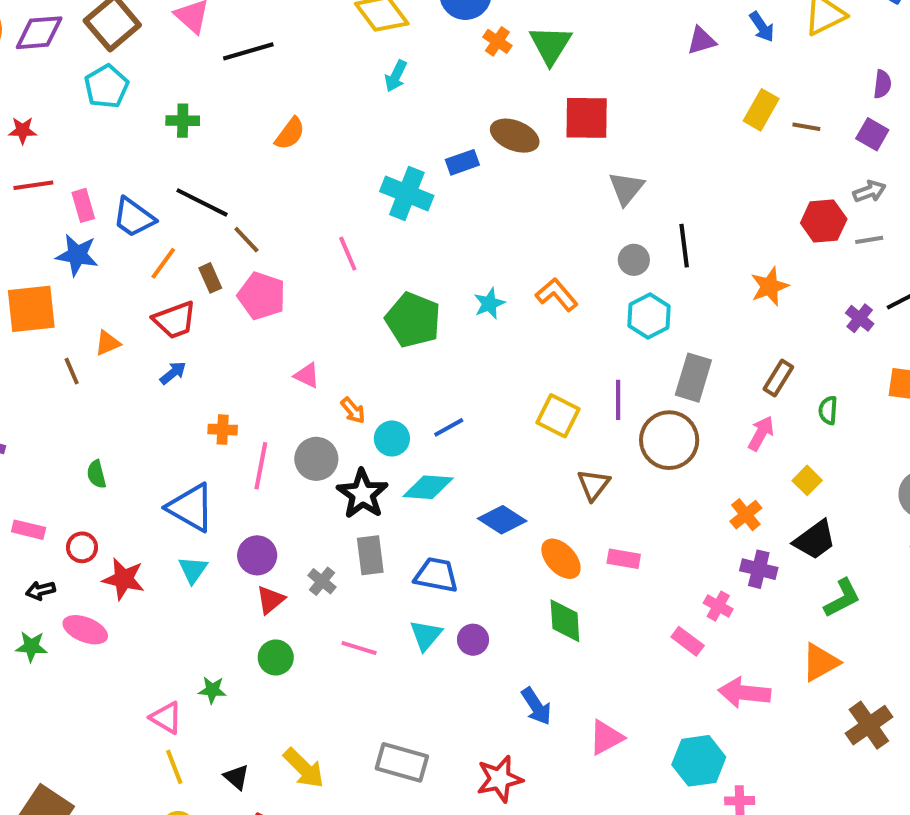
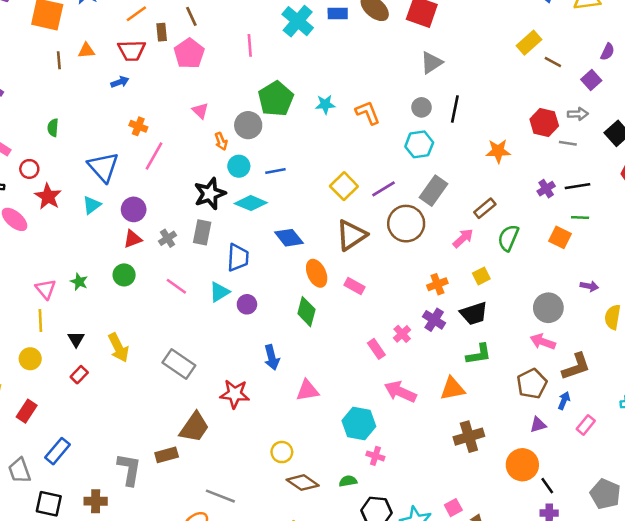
purple line: (618, 400) -> (383, 189), turned 40
green semicircle: (828, 410) -> (508, 238), size x1.5
gray circle: (316, 459) -> (248, 125), moved
brown triangle: (593, 485) -> (351, 235), size x1.5
blue trapezoid: (436, 575) -> (238, 258), turned 64

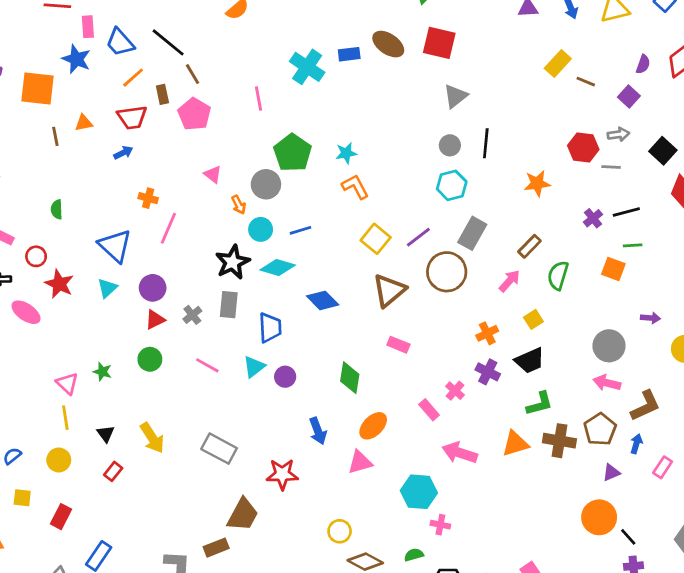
orange L-shape: (368, 113) -> (355, 187), moved
orange ellipse: (317, 273) -> (373, 426), moved, turned 76
brown cross: (469, 437) -> (559, 441), moved, turned 32

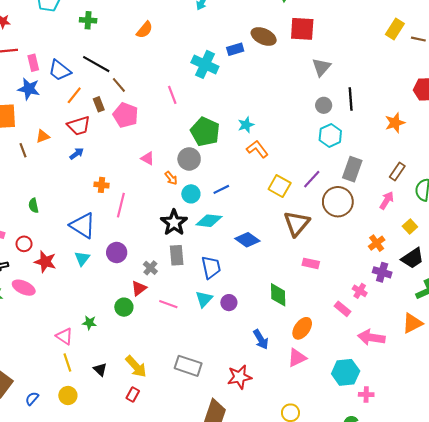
red triangle: (155, 320) -> (139, 288), moved
red rectangle: (113, 471) -> (133, 394), moved

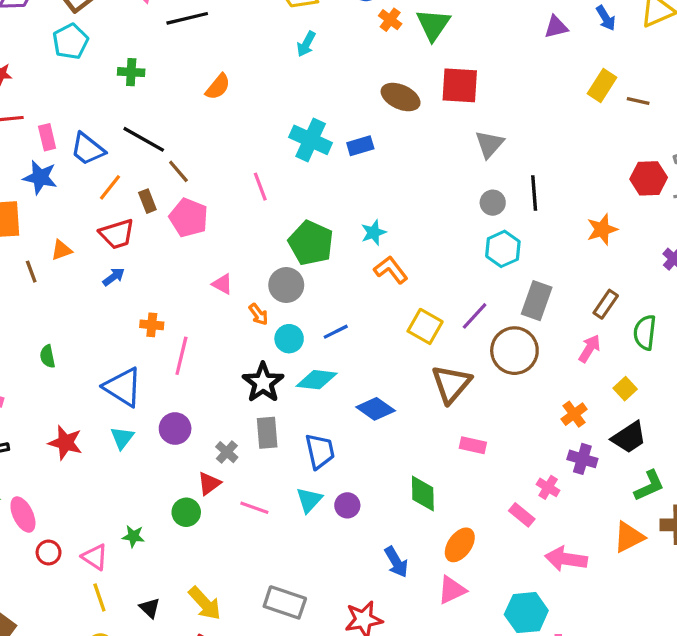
blue rectangle: (235, 49) -> (360, 146), moved
red circle: (24, 244) -> (49, 552), moved
pink ellipse: (24, 288) -> (23, 515), moved, turned 40

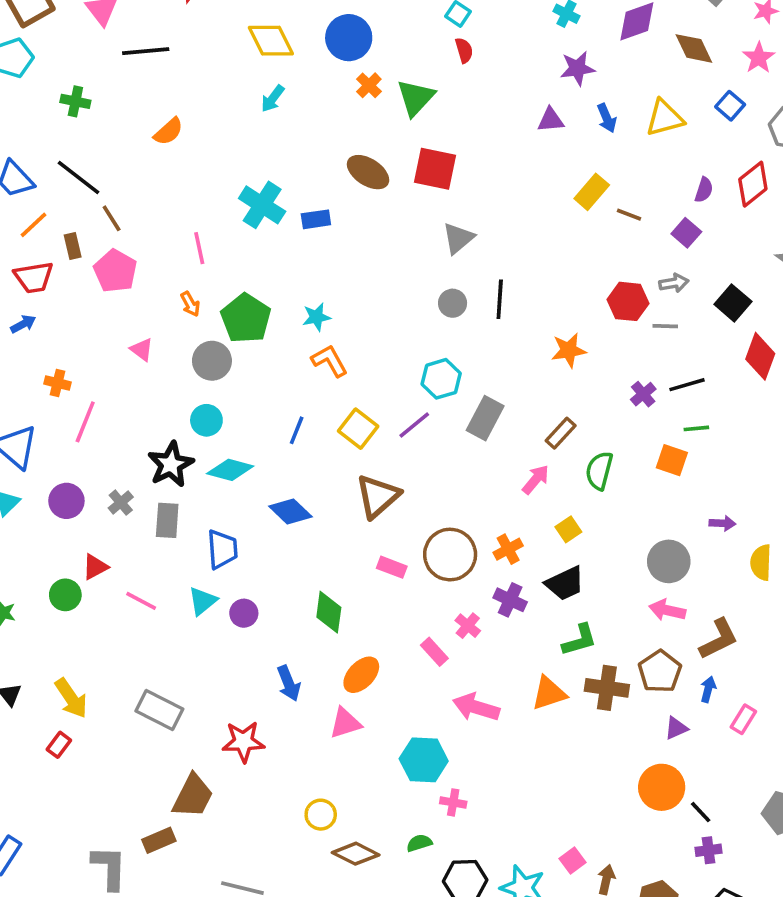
cyan hexagon: (503, 249) -> (441, 379), moved
orange arrow: (259, 314) -> (190, 304), moved
blue line: (336, 332) -> (297, 430), moved, turned -50
brown circle: (514, 351) -> (450, 555), moved
gray cross: (227, 452) -> (121, 503), moved

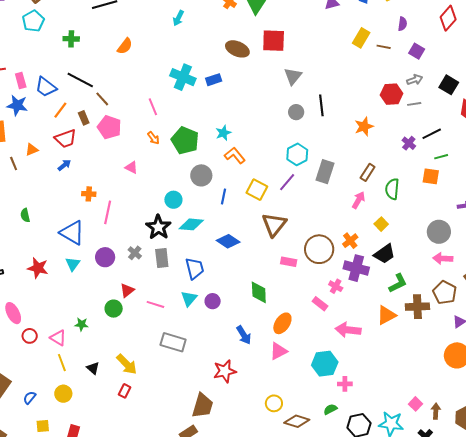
purple semicircle: (704, 190) -> (402, 24), moved
gray circle: (212, 361) -> (201, 175), moved
purple cross: (510, 600) -> (356, 268), size x1.4
gray rectangle: (159, 710) -> (173, 342), moved

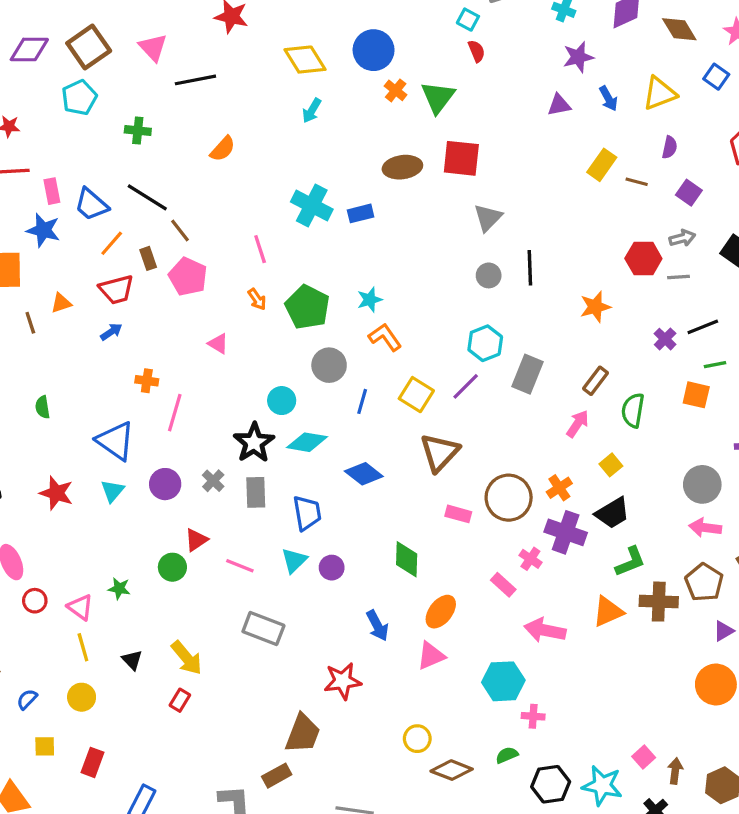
brown ellipse: (237, 49) -> (402, 167), turned -35

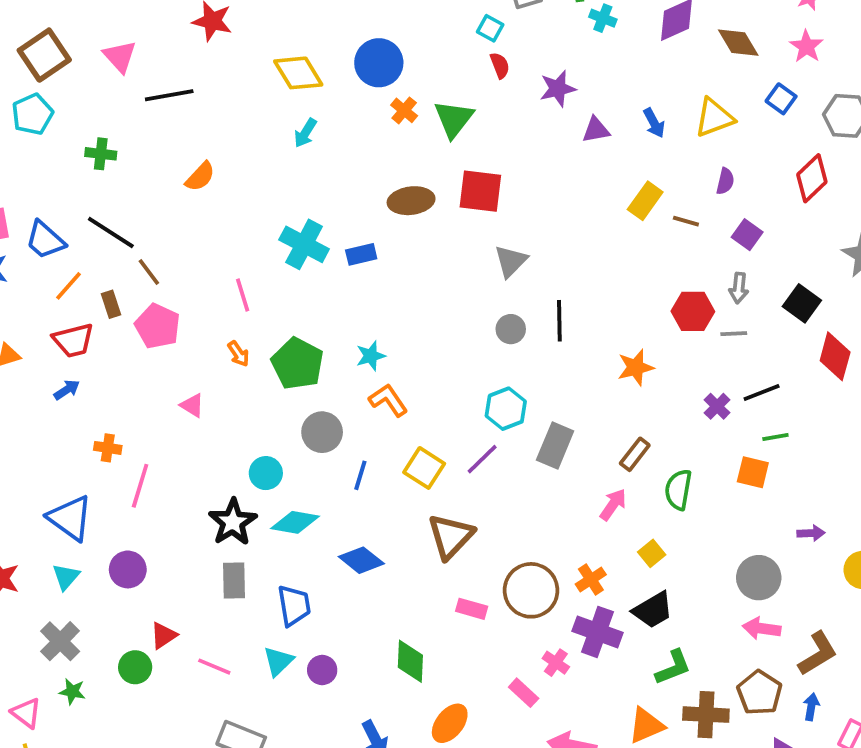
purple star: (578, 57) -> (558, 89), moved
gray arrow: (682, 238) -> (739, 288), turned 110
gray cross: (213, 481) -> (60, 641), moved, size x1.5

